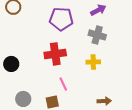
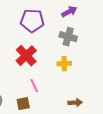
red cross: (55, 54) -> (26, 56), turned -35

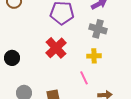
pink line: (34, 86) -> (84, 78), moved

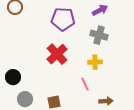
black circle: (12, 58) -> (13, 77), moved

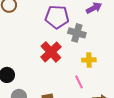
gray cross: (99, 35) -> (77, 33), moved

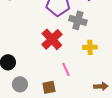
pink line: (79, 82) -> (66, 69), moved

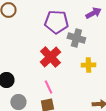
pink line: (66, 69) -> (48, 87), moved

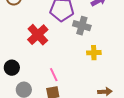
red cross: (50, 57) -> (38, 35), moved

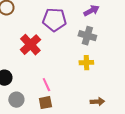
gray cross: (82, 26) -> (87, 36), moved

